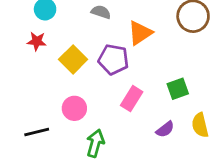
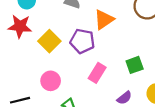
red star: (37, 41) -> (20, 26), size x1.5

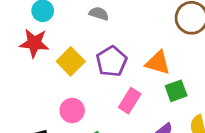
orange triangle: (104, 20) -> (158, 63), moved, turned 50
purple pentagon: (82, 41) -> (111, 61), turned 30

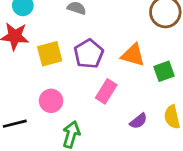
yellow square: (71, 61) -> (50, 54), turned 30
green square: (176, 91) -> (164, 71), moved

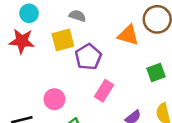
yellow square: (50, 54) -> (63, 40), moved
orange triangle: (133, 55) -> (128, 35), moved

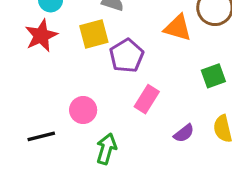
red star: (22, 41) -> (41, 36), turned -30

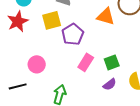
green square: (213, 76) -> (112, 62), moved
pink circle: (83, 110) -> (37, 64), moved

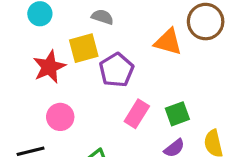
red star: (18, 21) -> (49, 67), moved

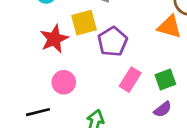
orange triangle: (168, 42) -> (169, 27), moved

